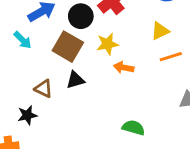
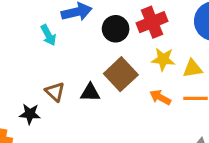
yellow star: (108, 44) -> (163, 59), moved
brown square: (68, 47) -> (121, 74), moved
orange arrow: (124, 67) -> (160, 97), moved

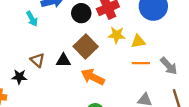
orange arrow: (160, 97) -> (93, 77), moved, size x1.5

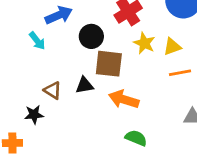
black circle: (81, 13) -> (91, 36), moved
yellow star: (117, 35) -> (144, 43), turned 30
brown square: (86, 46) -> (109, 64), turned -30

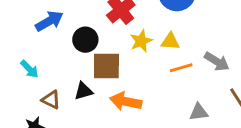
cyan arrow: (37, 41) -> (29, 69), moved
yellow star: (144, 43) -> (141, 41), turned 30
yellow triangle: (172, 47) -> (170, 41), turned 30

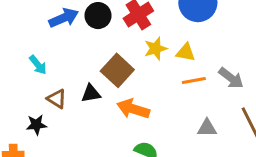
black circle: (85, 40) -> (98, 16), moved
brown square: (106, 66) -> (117, 70), turned 36

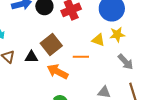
yellow star: (156, 49) -> (117, 34), moved
orange line: (194, 80) -> (81, 57), moved

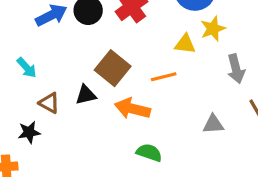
gray arrow: (126, 62) -> (236, 69), turned 42

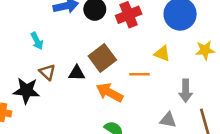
yellow star: (213, 29) -> (205, 50), moved
gray arrow: (236, 69) -> (186, 91), moved
black star: (29, 132) -> (26, 91), size x1.5

